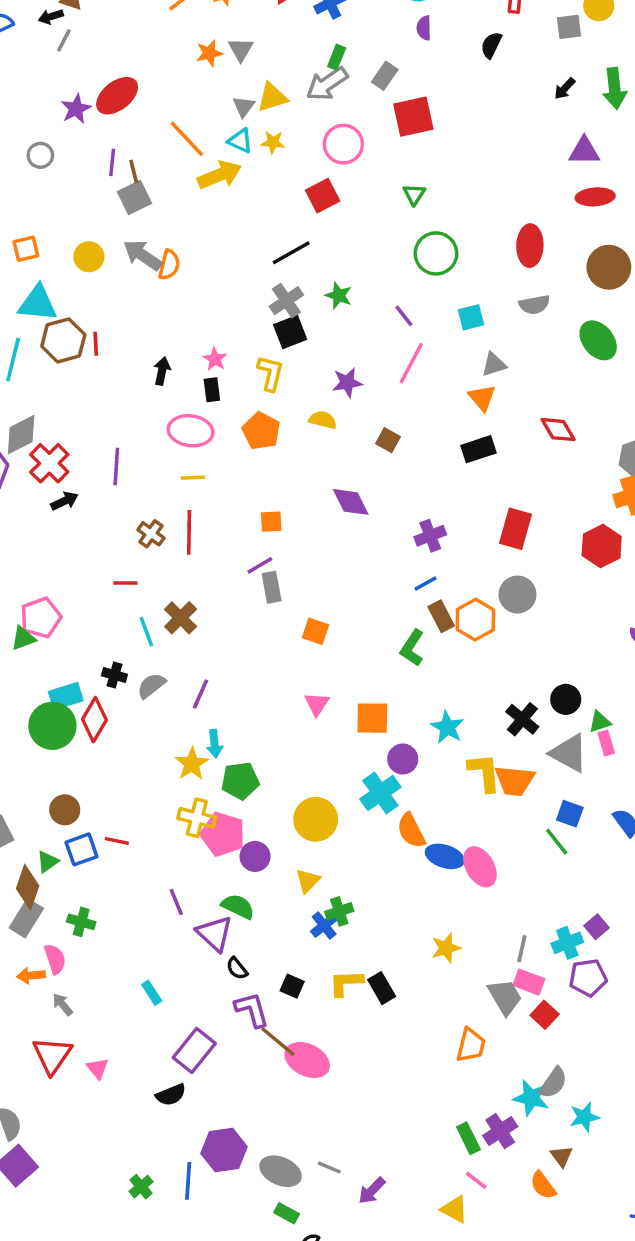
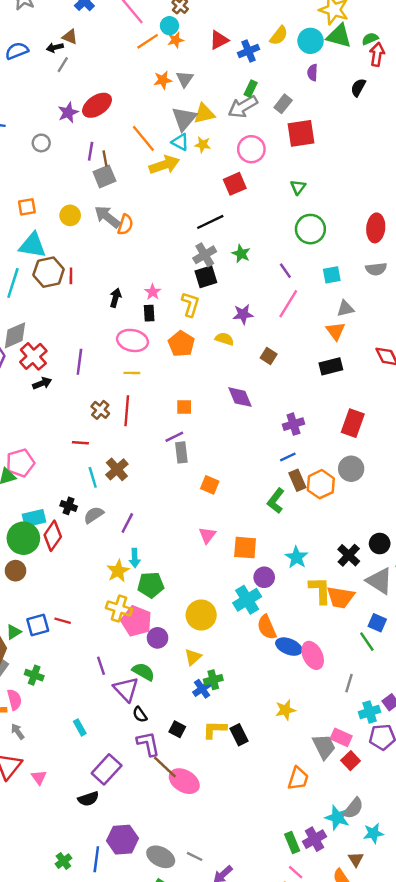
gray triangle: (244, 107) -> (184, 119), size x1.6
brown circle: (65, 810) -> (16, 571), moved
gray line: (522, 949) -> (349, 683), moved

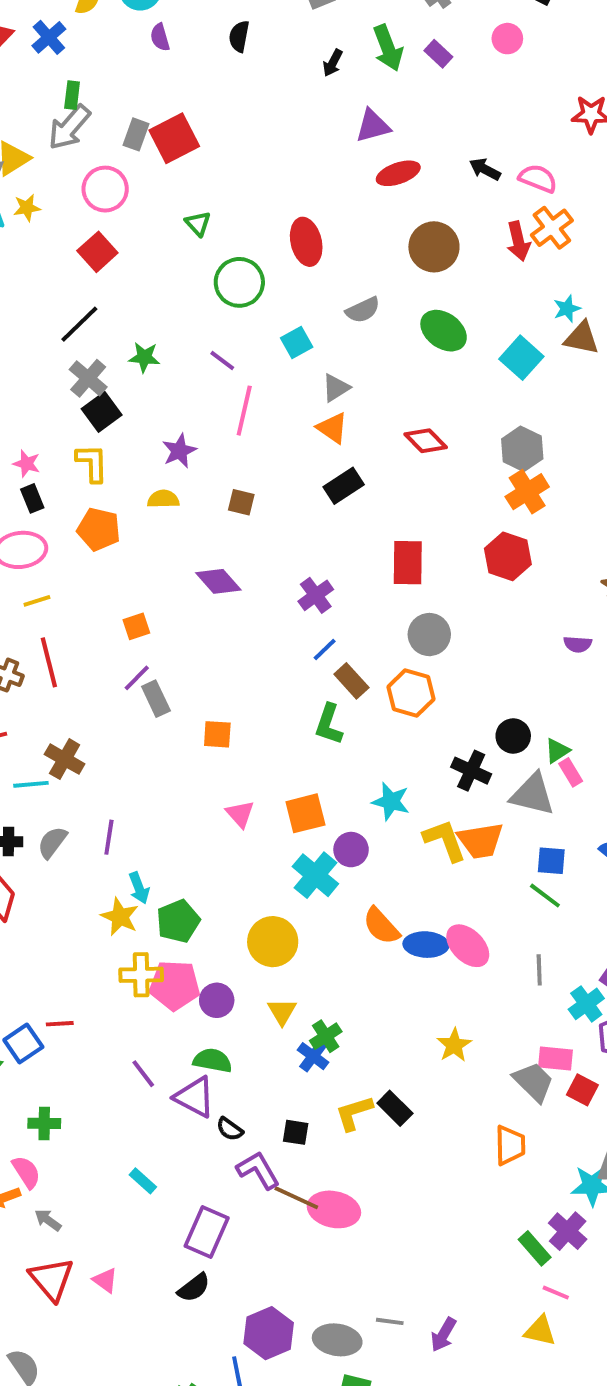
gray rectangle: (283, 104) -> (136, 134), moved
red ellipse: (376, 228) -> (306, 242), moved
cyan line: (93, 477) -> (31, 784), turned -60
orange hexagon: (321, 484) -> (411, 693), moved
cyan cross: (247, 600) -> (315, 875), moved

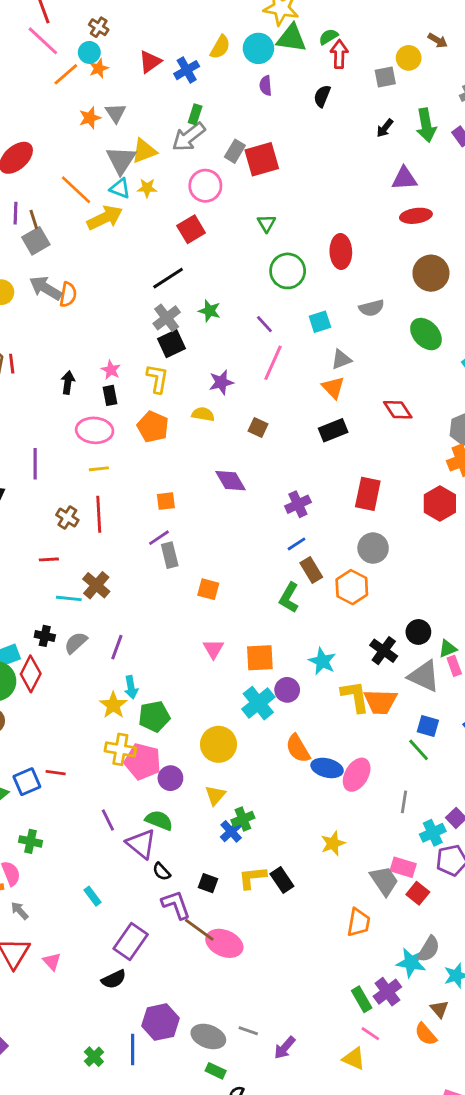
pink ellipse: (468, 946) -> (357, 775), turned 64

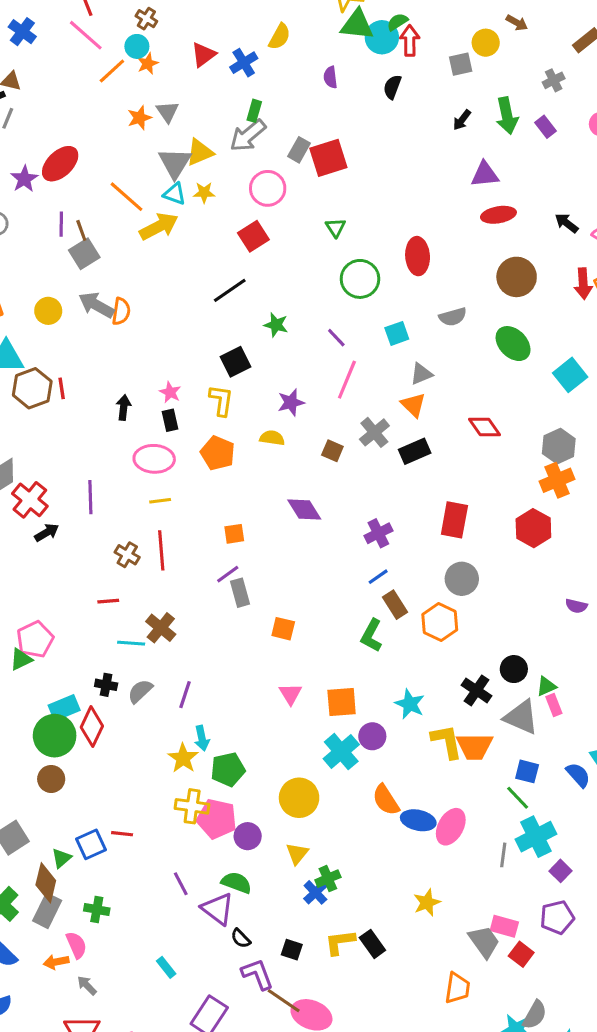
cyan circle: (258, 48) -> (382, 37), moved
gray cross: (167, 318) -> (374, 432), moved
cyan cross: (433, 833) -> (536, 837), moved, size x1.4

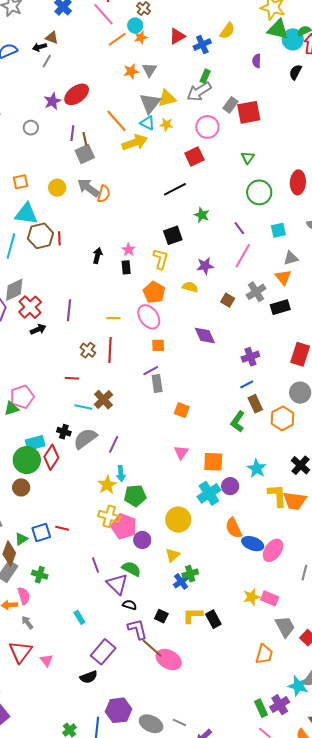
pink ellipse: (154, 459) -> (149, 317), moved, turned 45
gray semicircle: (140, 691) -> (85, 439), size x1.4
pink rectangle: (504, 926) -> (270, 598), moved
black semicircle: (241, 938) -> (130, 605), turned 144

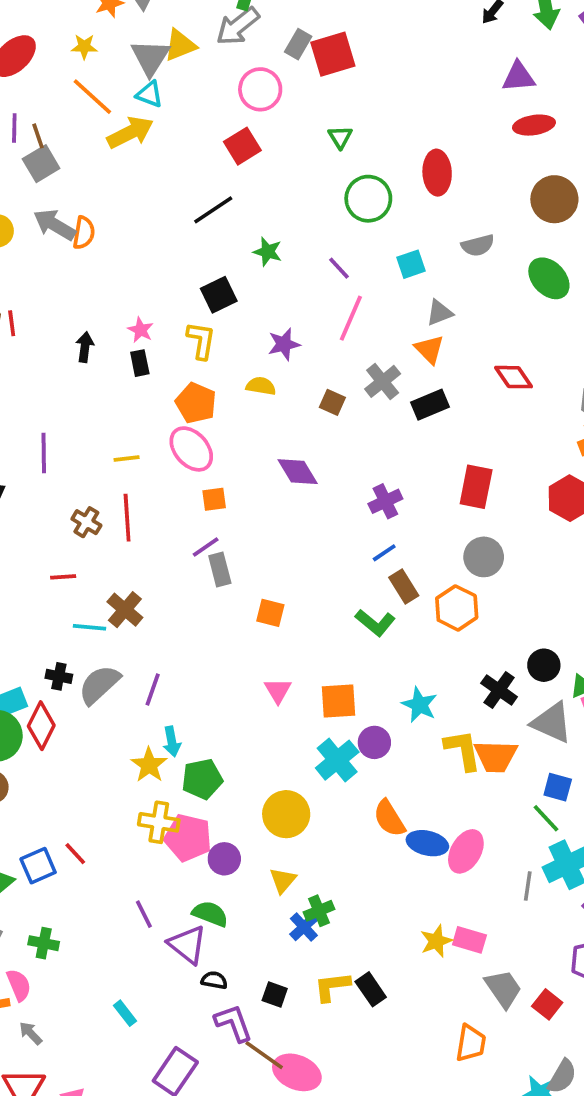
yellow star: (166, 125) -> (84, 47), moved
green L-shape: (238, 422) -> (375, 623), turned -80
red line: (62, 528) -> (75, 854), turned 40

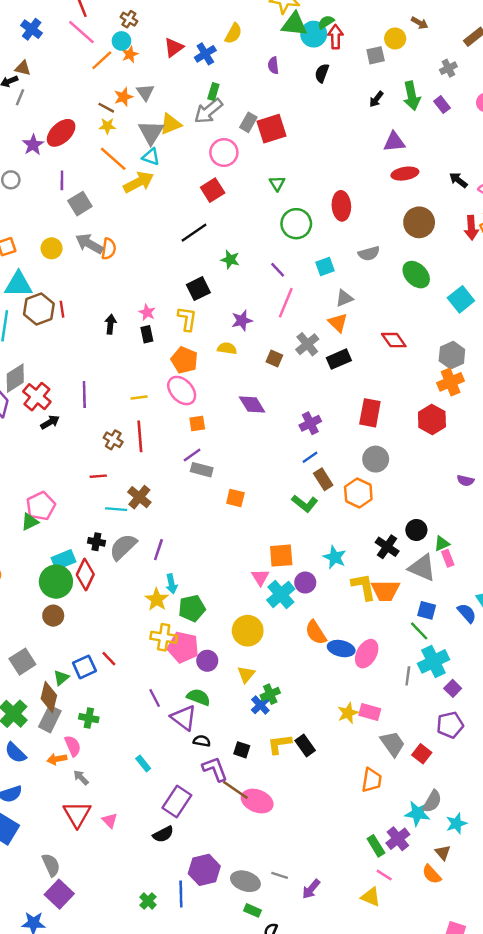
brown line: (38, 136) -> (106, 108), moved, turned -42
gray rectangle: (220, 569) -> (202, 470), turned -60
pink triangle: (278, 690) -> (260, 577), moved

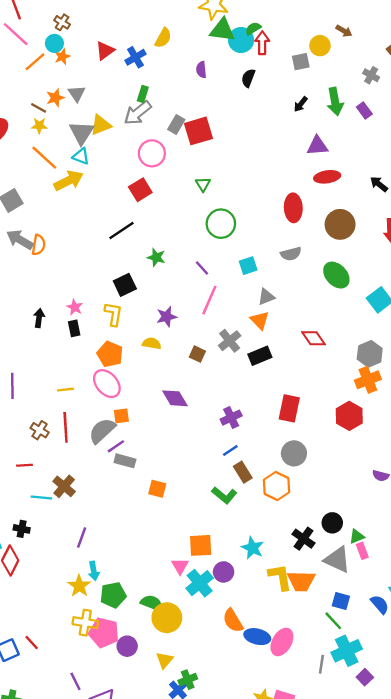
gray cross: (448, 68) -> (371, 75), turned -35
red ellipse: (341, 206) -> (293, 208), moved
gray semicircle: (123, 547) -> (102, 431), moved
green semicircle: (198, 697) -> (152, 603), moved

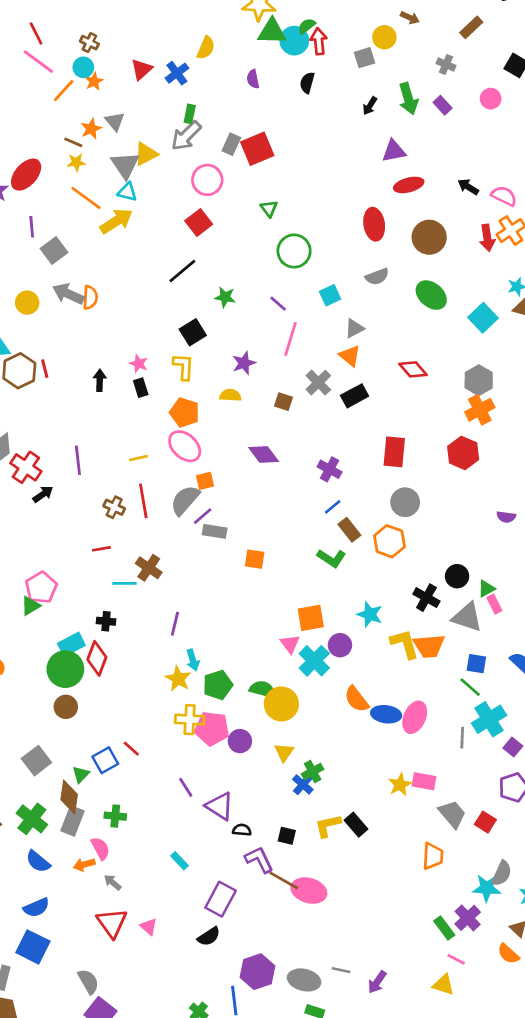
purple cross: (231, 418) -> (330, 469), turned -30

